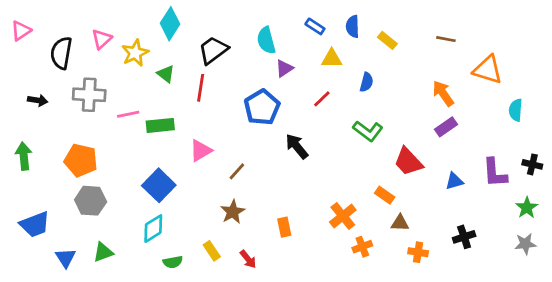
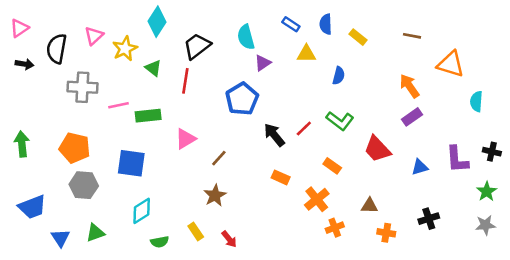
red line: (322, 99) -> (304, 128), moved
black arrow: (38, 100) -> (24, 64), moved
blue square: (159, 185) -> (131, 163), moved, turned -36
orange rectangle: (385, 195) -> (332, 166), moved
orange rectangle: (284, 227) -> (281, 177), moved, turned -54

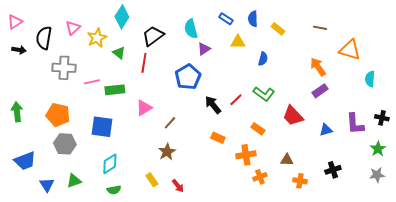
orange cross: (317, 199) -> (246, 155), turned 30
green semicircle: (160, 242) -> (114, 190), moved

